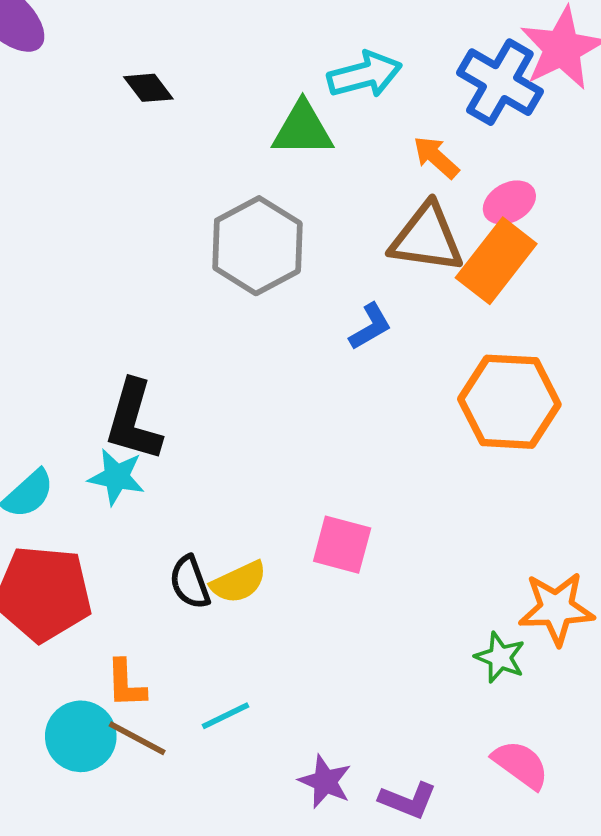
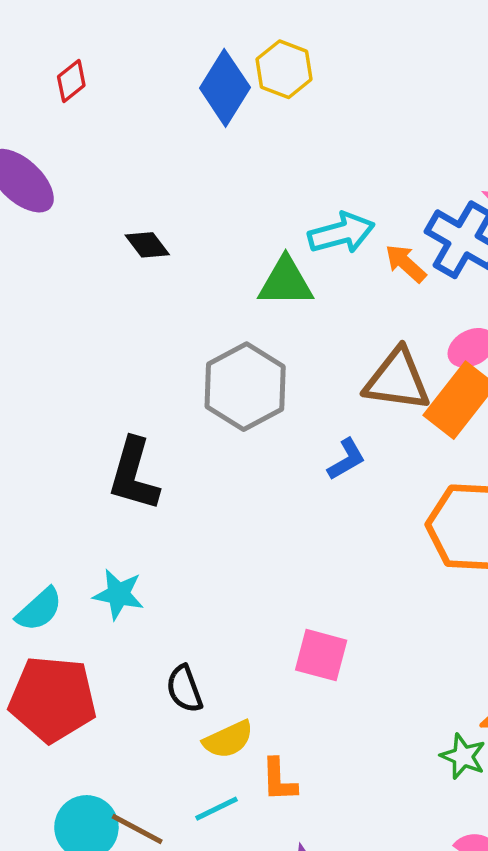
orange arrow: (436, 157) -> (406, 263), moved
black L-shape: (133, 421) -> (134, 474), moved
yellow semicircle: (239, 582) -> (228, 739), moved
orange L-shape: (126, 684) -> (279, 780), moved

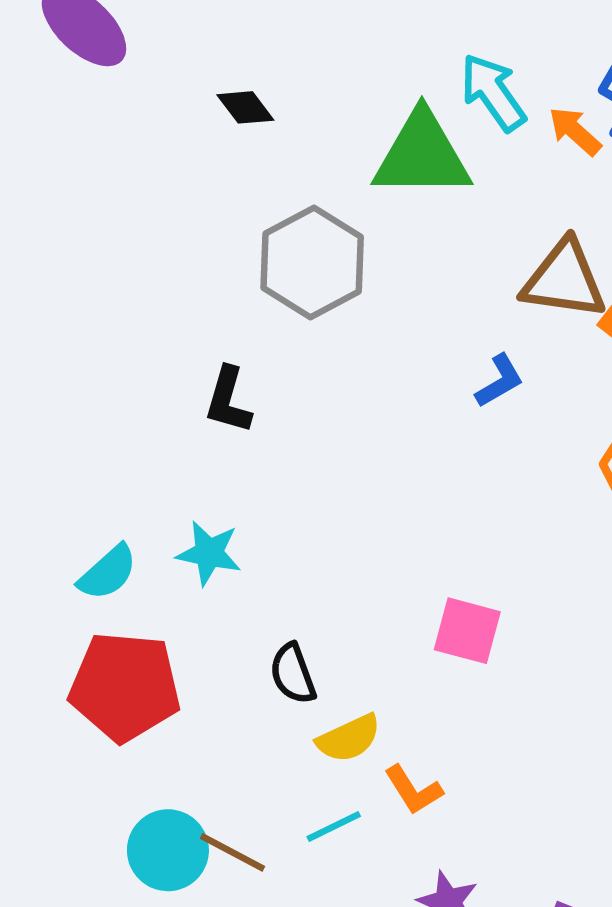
cyan arrow: (341, 233) -> (493, 92), turned -110
green triangle: (286, 282) -> (422, 155), size x1.4
gray hexagon: (245, 387) -> (312, 262), moved
black L-shape: (134, 474) -> (228, 400), size x0.7
orange L-shape: (279, 780) -> (413, 790), turned -30

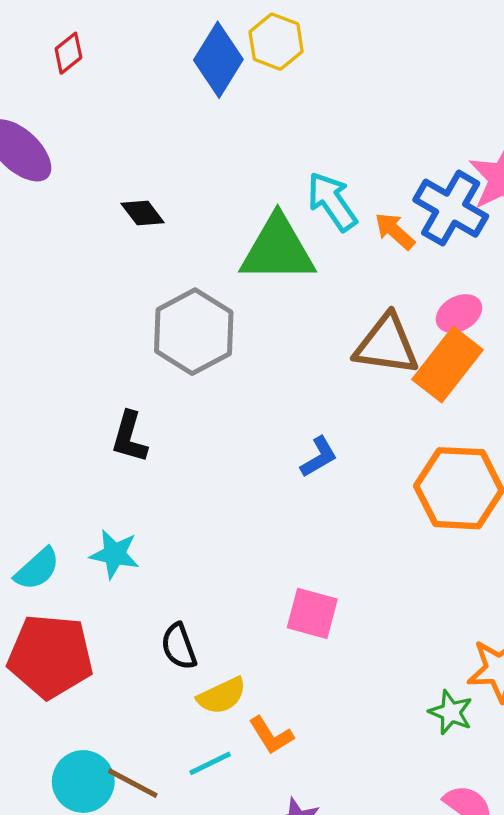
blue L-shape: (499, 381) -> (319, 457), moved

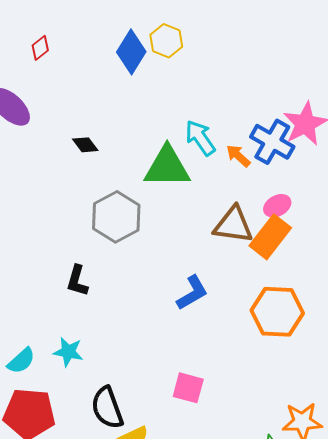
blue L-shape: (319, 457) -> (192, 293), size x1.4
black semicircle: (179, 646) -> (107, 408), size x1.5

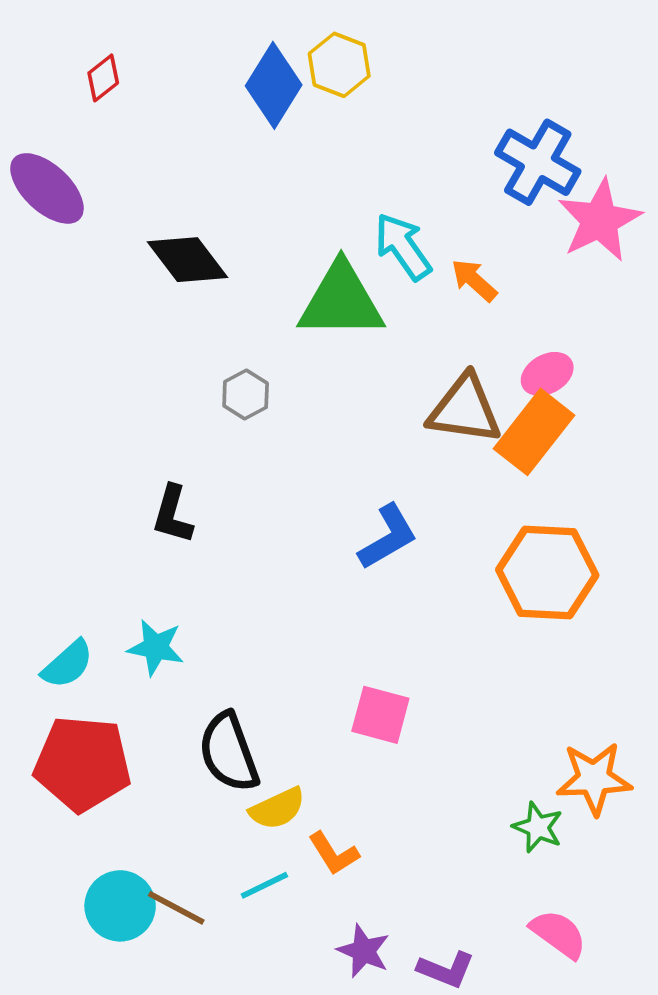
blue cross: (272, 142) -> (538, 162), moved
black diamond: (85, 145) -> (187, 260), size x1.6
gray hexagon: (116, 217) -> (246, 395), size x0.5

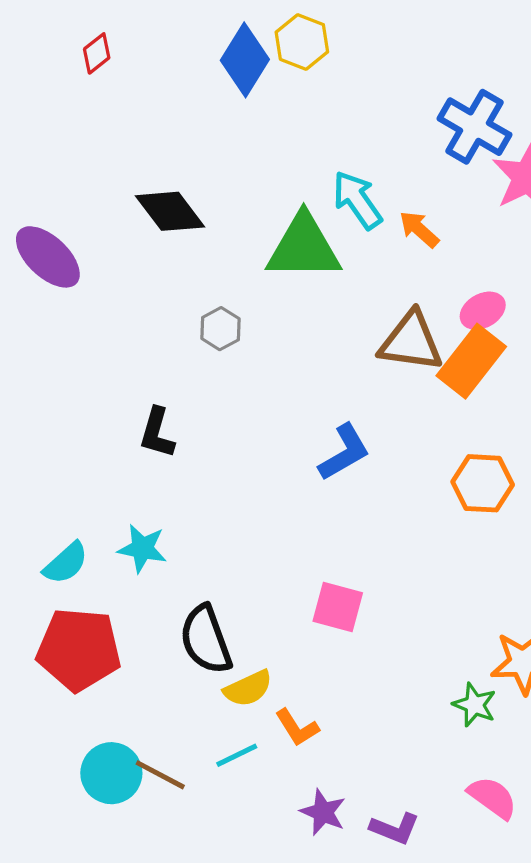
purple ellipse: (47, 188) -> (48, 257), moved
orange hexagon: (547, 572) -> (483, 483), size x0.7

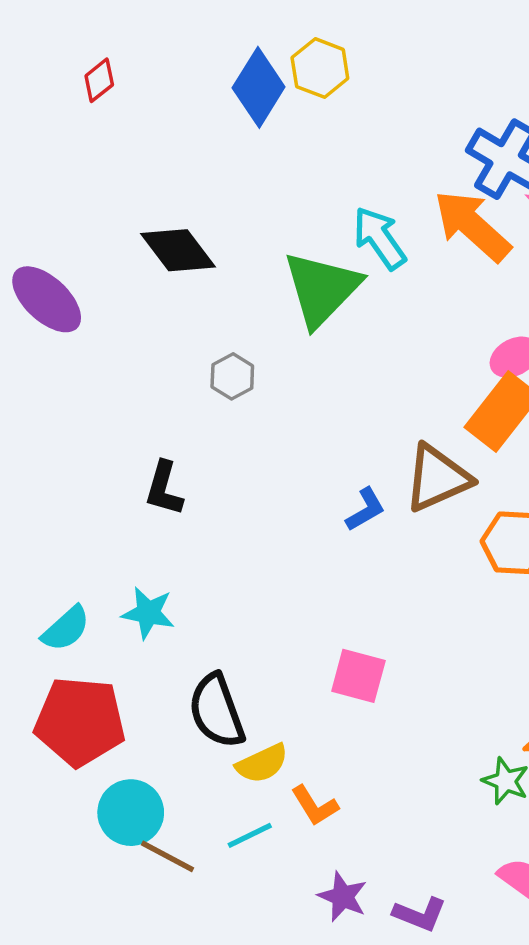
orange arrow: (419, 229) -> (472, 226), moved, size x1.8
green triangle: (304, 247) -> (322, 289), turned -46
brown triangle: (411, 342) -> (437, 478), moved, turned -32
blue L-shape: (344, 452) -> (365, 510), size x0.7
cyan circle: (111, 773) -> (131, 813), moved

